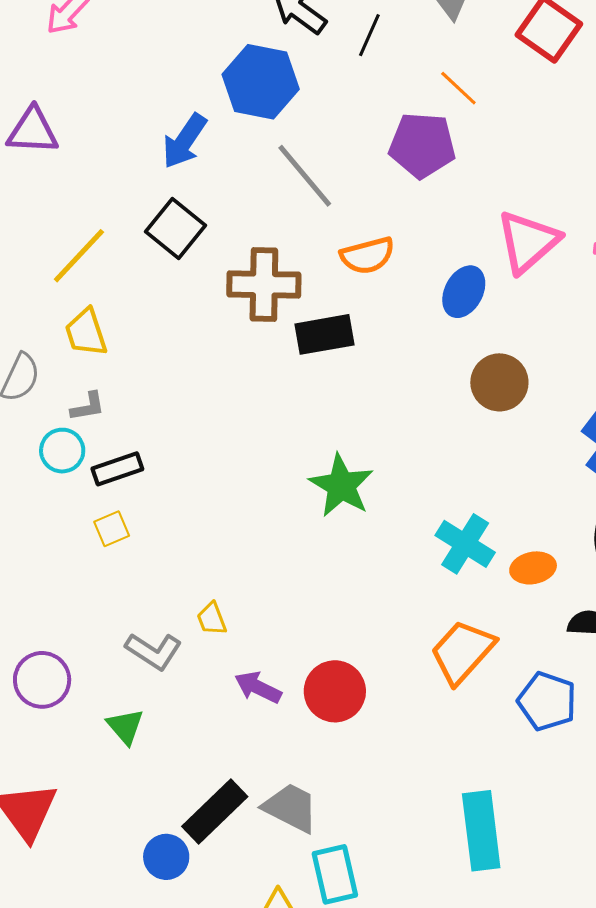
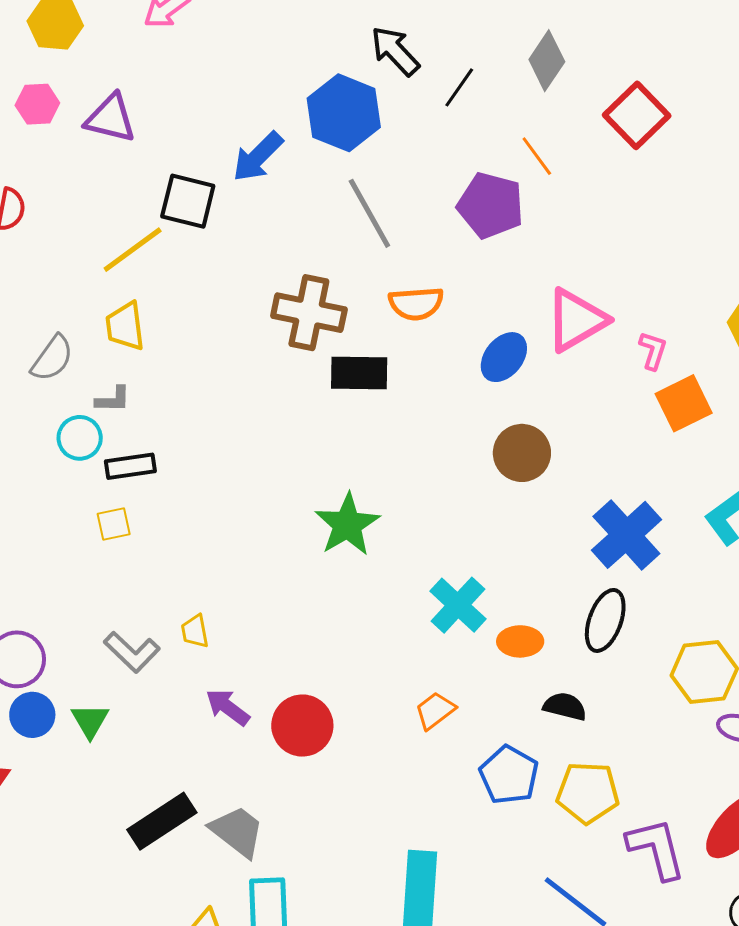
black square: (176, 228) -> (188, 201), moved, turned -36
orange trapezoid: (462, 652) -> (435, 711), size x0.6
blue circle: (166, 857) -> (32, 715), moved

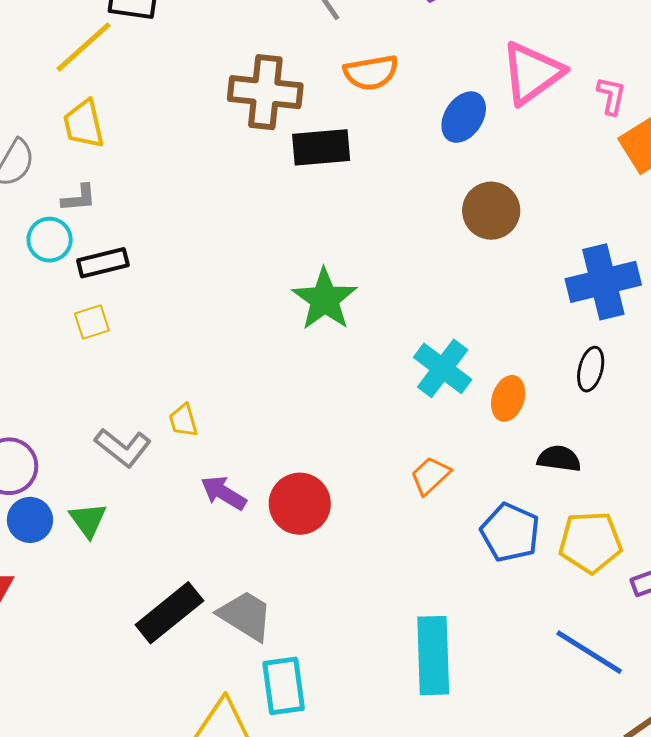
blue cross: (626, 535) -> (603, 282), turned 34
black ellipse: (605, 620) -> (591, 369), size x0.7
orange ellipse: (520, 641) -> (508, 398), turned -66

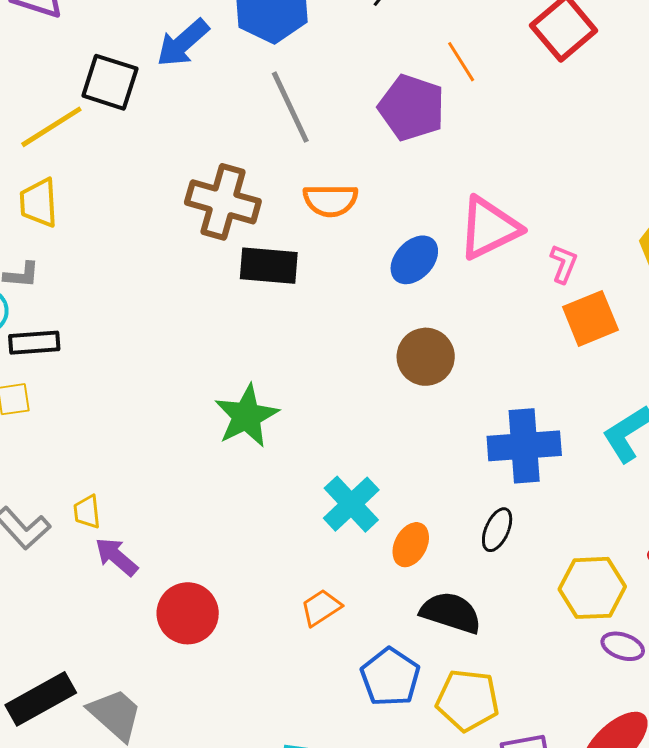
black semicircle: (559, 459) -> (451, 613), size x1.4
purple arrow: (224, 493) -> (116, 557), moved

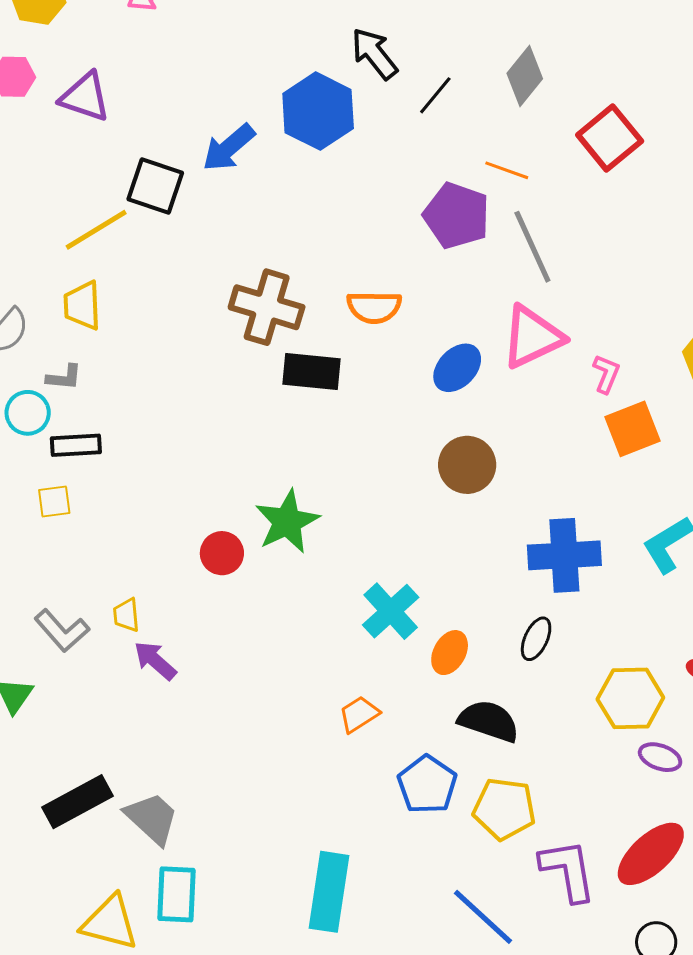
orange line: (461, 62) -> (507, 170), turned -39
gray line: (290, 107) -> (532, 247), moved
red circle: (188, 613) -> (222, 553), moved, size x0.7

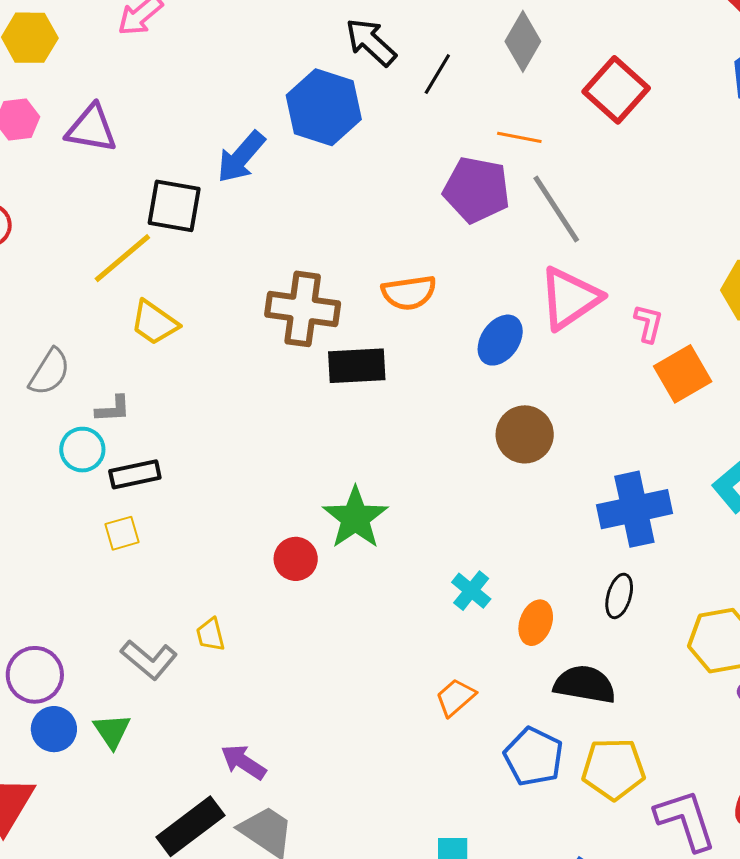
yellow trapezoid: (82, 305) -> (154, 323), moved, turned -44
cyan cross: (391, 611) -> (471, 591), size x0.7
purple arrow: (155, 661) -> (243, 762), moved

